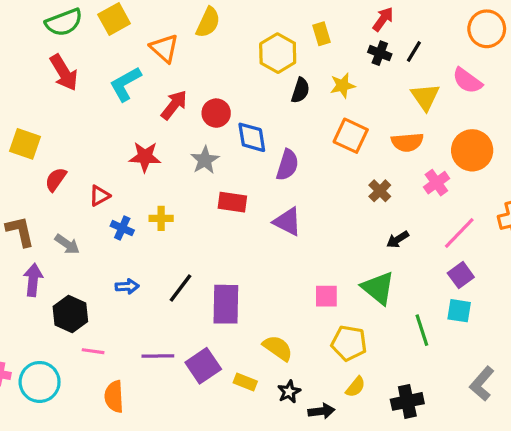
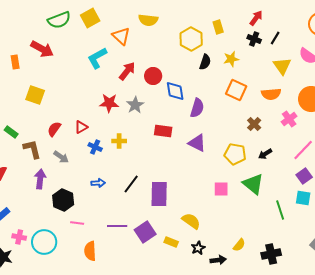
yellow semicircle: (208, 22) -> (148, 20), turned 72
red arrow: (64, 73) -> (42, 49), moved, turned -30
gray star: (205, 160) -> (135, 105), moved
red semicircle: (56, 179) -> (54, 129), moved
yellow pentagon: (349, 343) -> (235, 154), moved

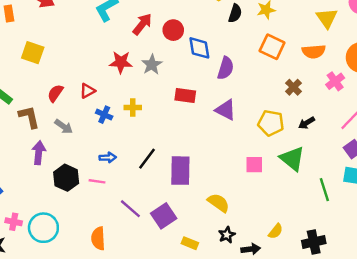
pink line: (77, 223) -> (97, 181), moved
purple line: (117, 226) -> (130, 209), turned 42
yellow rectangle: (171, 242) -> (190, 243), moved

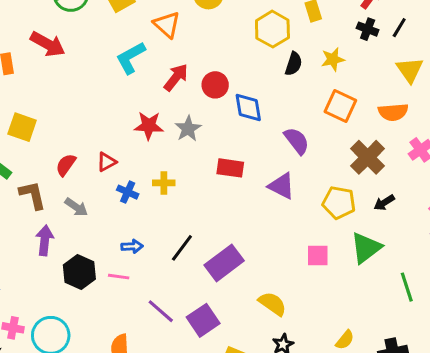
yellow square: (33, 53) -> (22, 127), moved
purple semicircle: (226, 68) -> (297, 141), moved, turned -55
brown cross: (293, 87) -> (368, 157), size x1.6
green triangle: (292, 159) -> (366, 248), turned 44
purple rectangle: (180, 171) -> (224, 263), turned 52

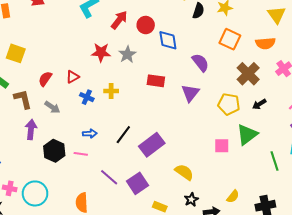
purple triangle: (282, 186) -> (190, 93), turned 42
pink square: (318, 255) -> (222, 146), moved

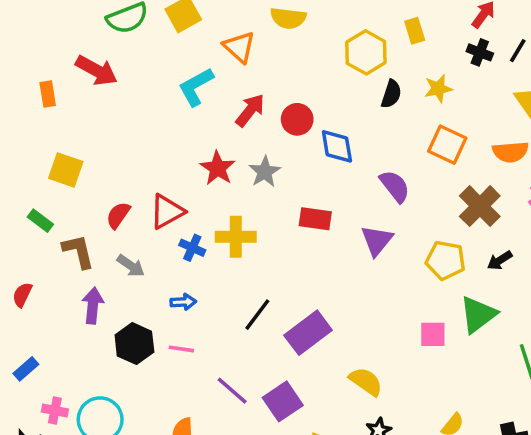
red star: (101, 52) -> (218, 168), turned 30
red triangle: (73, 77) -> (167, 212), size x1.5
yellow cross: (111, 91) -> (236, 237), size x1.5
blue arrow: (90, 134) -> (183, 302), moved

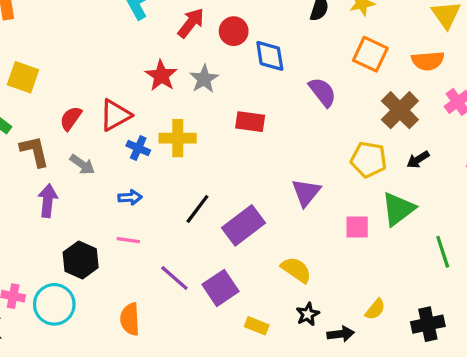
purple triangle: (377, 240) -> (306, 192), moved
black hexagon: (134, 344) -> (81, 260), moved

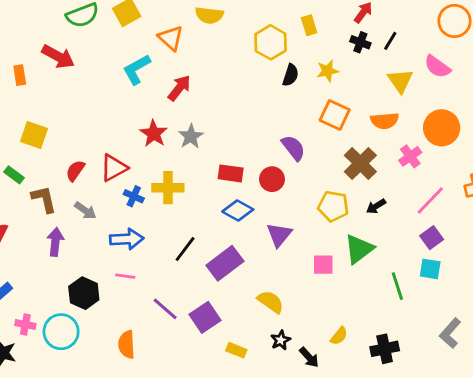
red circle: (234, 31) -> (272, 179), moved
blue diamond: (270, 56) -> (238, 211), moved, turned -52
blue arrow: (130, 197) -> (127, 239), size x1.6
black arrow: (341, 334) -> (309, 357), turned 55

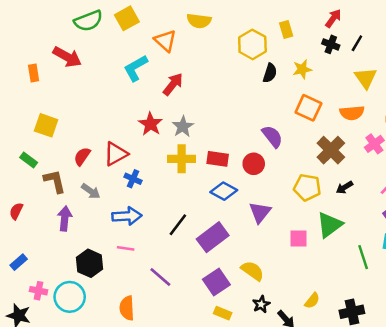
yellow cross: (168, 188) -> (182, 159), moved
purple square: (205, 317) -> (216, 282), moved

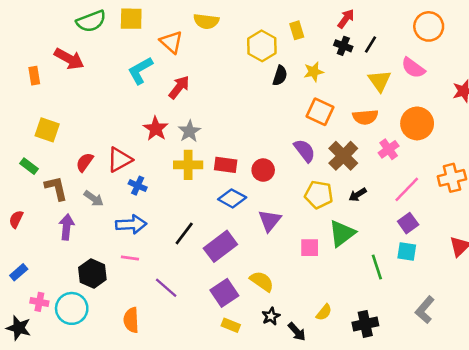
yellow square: (127, 18) -> (131, 19), turned 30
purple semicircle: (272, 136) -> (305, 151), moved

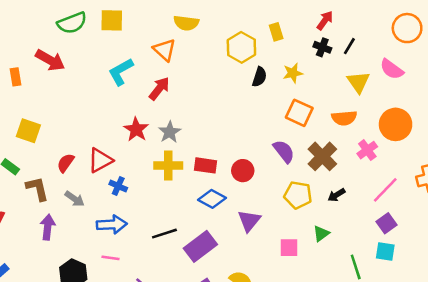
orange triangle: (171, 42) -> (164, 50), moved
black line: (184, 233) -> (164, 234), turned 35
green triangle: (342, 233) -> (321, 234), size x0.6

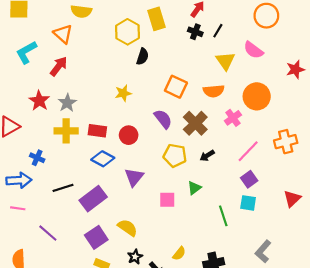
yellow rectangle: (276, 32) -> (157, 19), size x1.5
yellow star: (293, 73) -> (123, 93), moved
blue cross: (118, 186) -> (37, 158), moved

